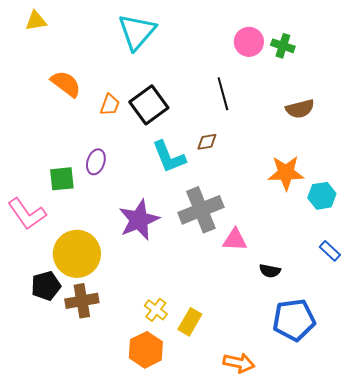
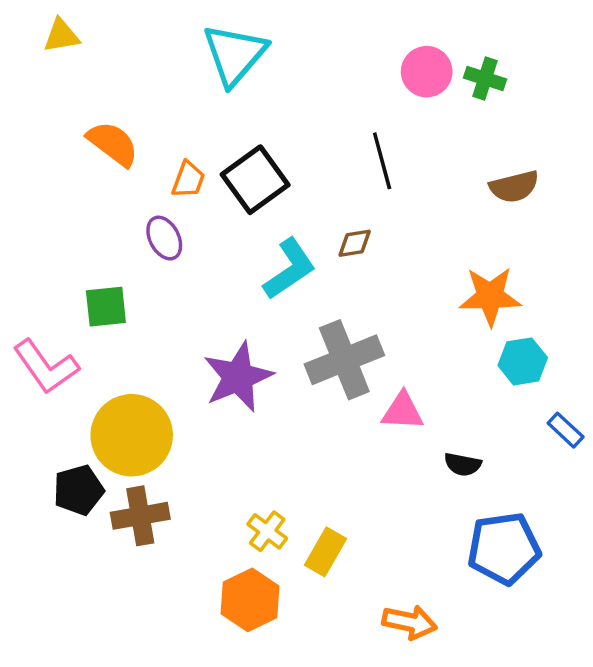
cyan L-shape: (169, 157) -> (289, 269), turned -102
purple ellipse: (96, 162) -> (164, 238), moved, turned -45
cyan hexagon: (322, 196) -> (523, 361), moved

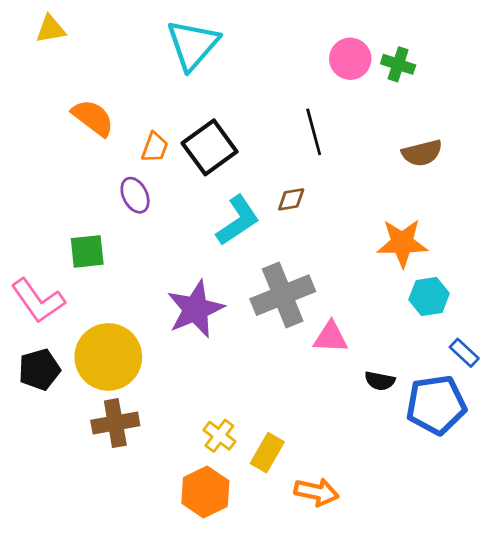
black pentagon: (79, 490) -> (39, 370), moved
blue pentagon: (504, 548) -> (436, 405), moved
orange arrow: (410, 622) -> (316, 492), moved

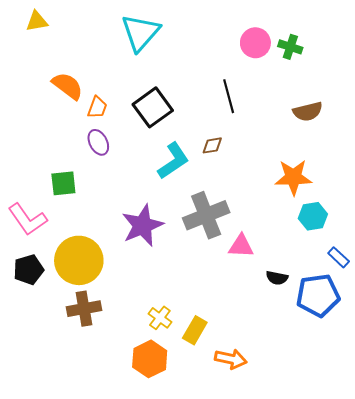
orange trapezoid: (155, 147) -> (97, 107), moved

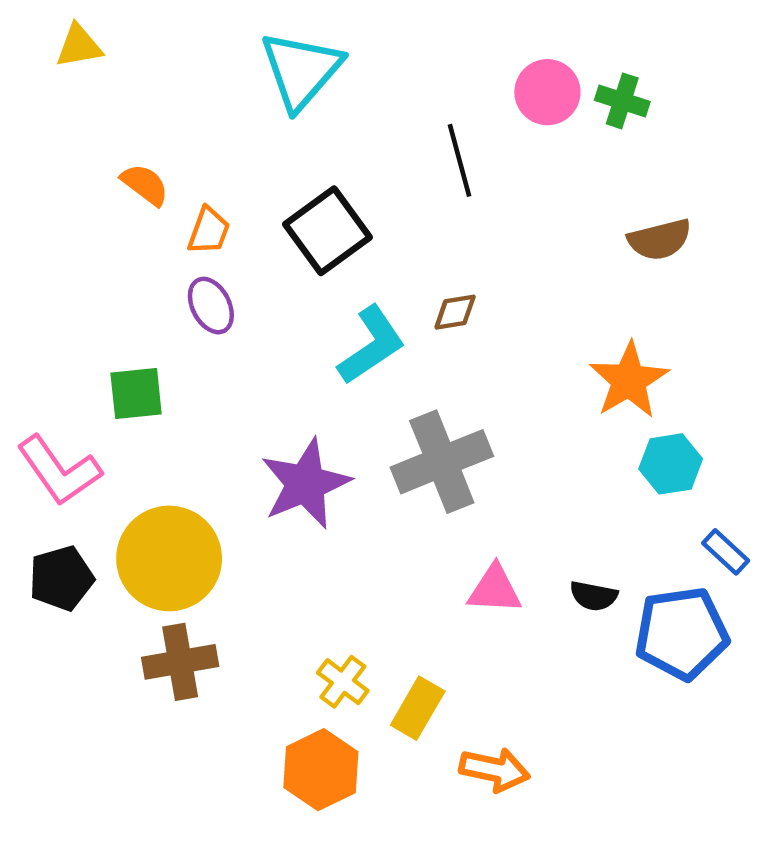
orange semicircle: (68, 86) -> (145, 185), size x0.7
black line: (229, 96) -> (459, 160), moved
orange star: (293, 177) -> (629, 380), turned -30
pink triangle: (241, 246) -> (495, 589), moved

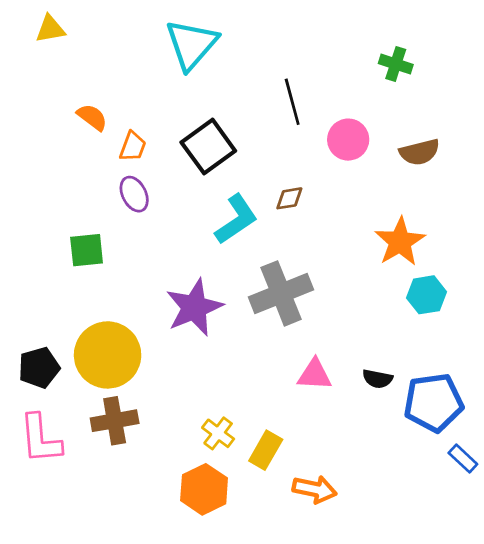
pink circle: (547, 92) -> (348, 140), moved
pink L-shape: (59, 470) -> (40, 439), moved, turned 30
blue rectangle: (726, 552) -> (463, 459), moved

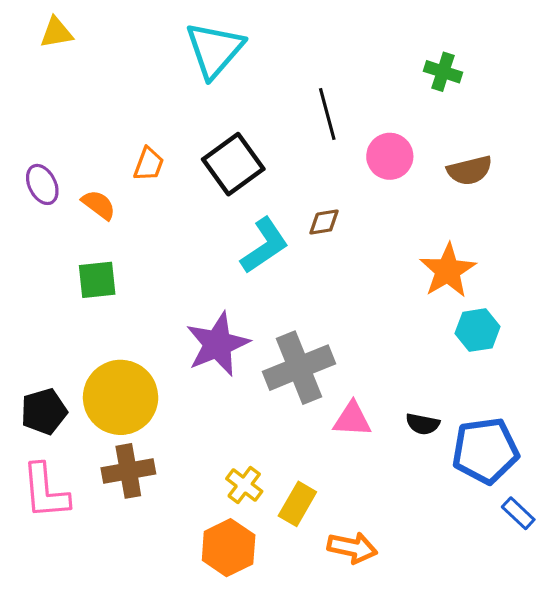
orange semicircle: (92, 117) -> (99, 205), moved
purple ellipse: (134, 194) -> (42, 184), moved
gray cross: (281, 293) -> (299, 368), moved

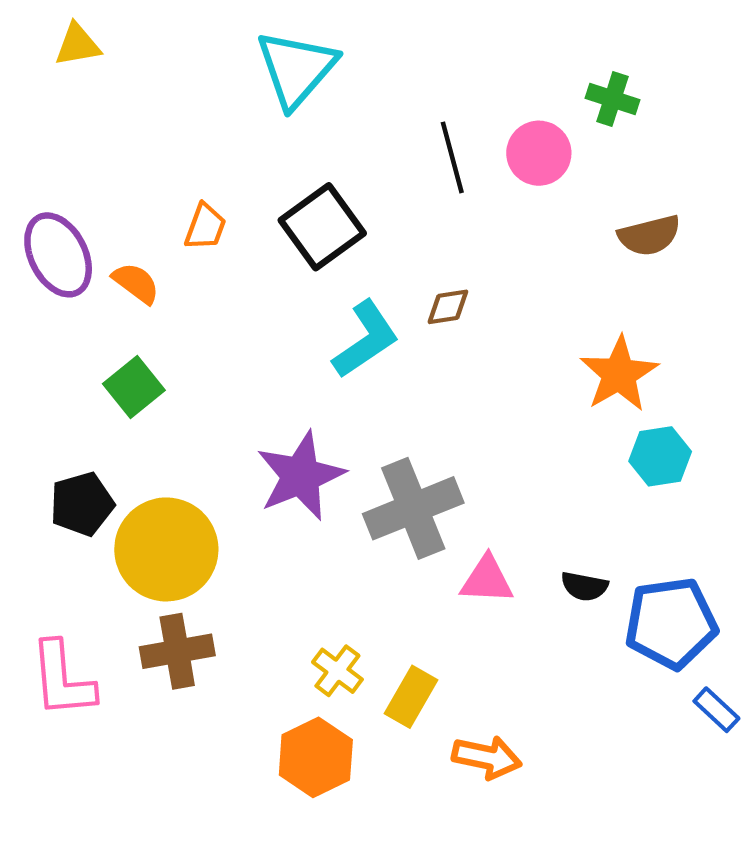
pink circle: (390, 156) -> (539, 153), moved
purple ellipse: (42, 184) -> (58, 255), size x1.5
green square: (97, 280) -> (134, 387), turned -33
black pentagon: (44, 411) -> (82, 504), moved

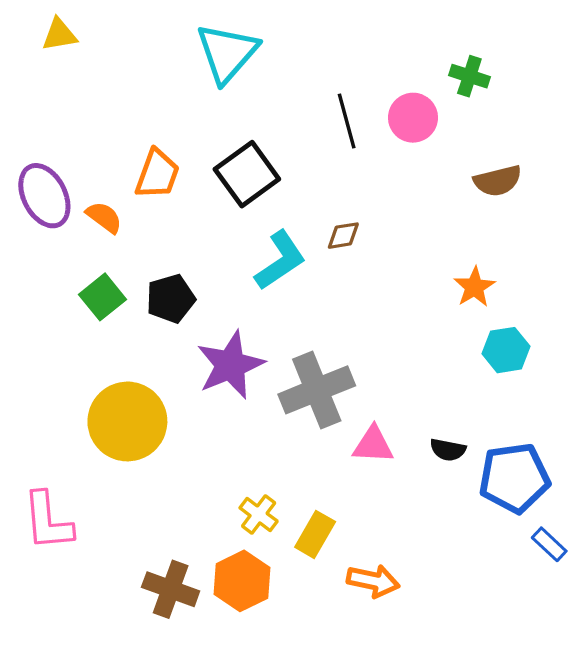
orange trapezoid: (205, 227) -> (157, 174), size x1.4
orange star: (619, 374) -> (474, 287), size x0.7
black pentagon: (82, 504) -> (171, 299), moved
brown cross: (177, 651) -> (171, 589), moved, turned 30

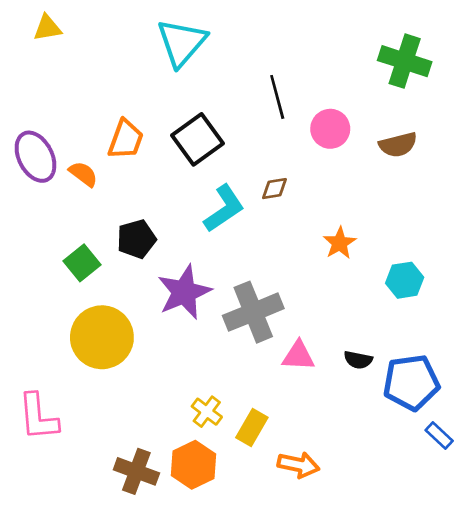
green cross: (469, 76) -> (405, 61), moved, size x1.6
pink circle: (413, 118) -> (330, 129), moved
orange star: (474, 287) -> (340, 243), moved
green square: (103, 297) -> (82, 263), moved

